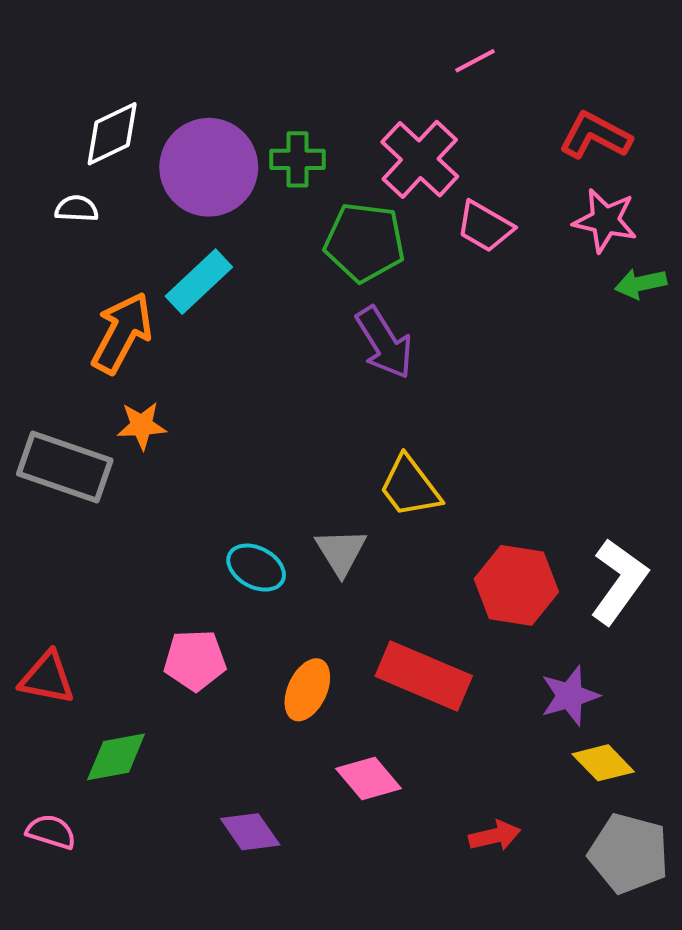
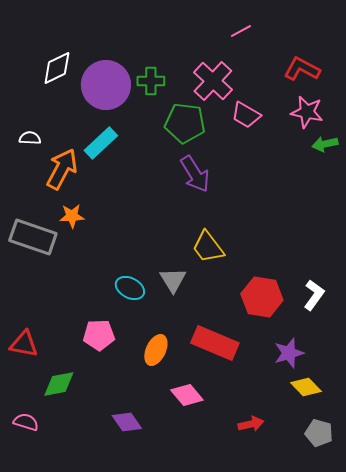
white semicircle: (77, 209) -> (30, 138), moved
white L-shape: (619, 581) -> (314, 295), size x0.7
gray pentagon: (629, 853) -> (319, 433), size x0.7

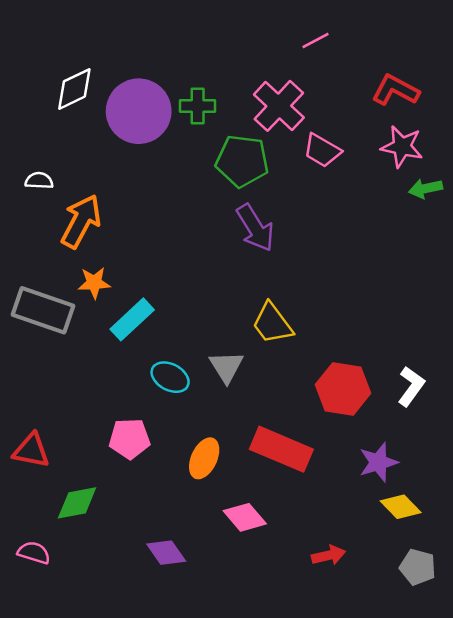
cyan rectangle: (101, 143) -> (132, 319), moved

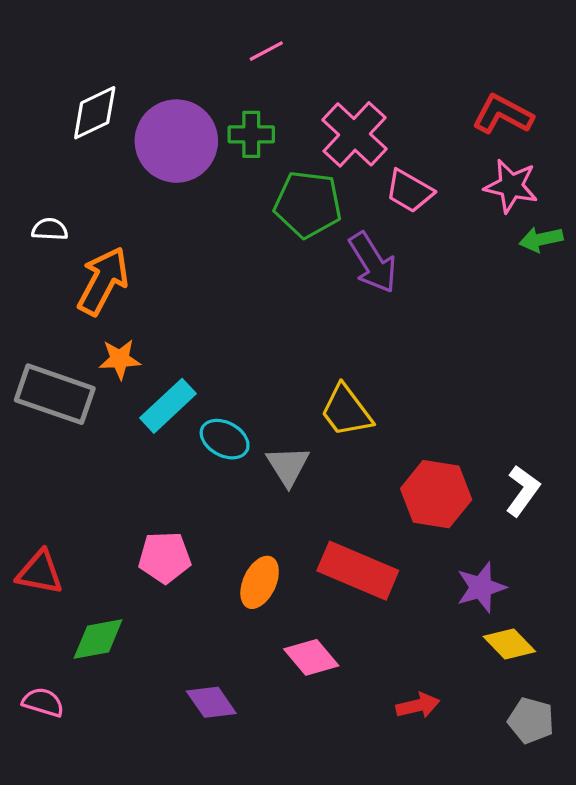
pink line: (316, 40) -> (266, 51), moved
purple arrow: (255, 228) -> (373, 263), moved
cyan ellipse: (170, 377) -> (225, 439), moved

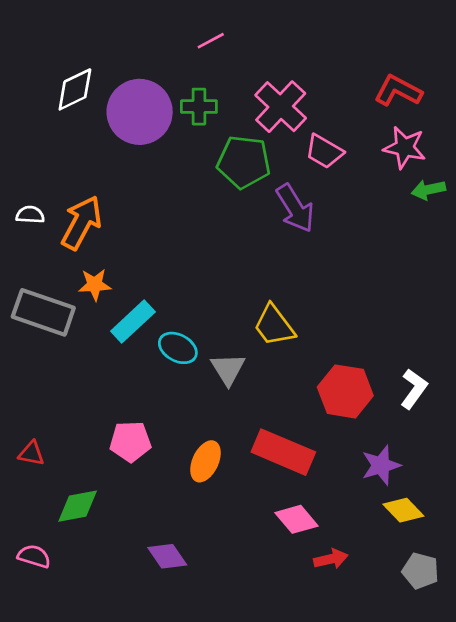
white semicircle: (50, 229) -> (30, 215), moved
red triangle: (40, 572) -> (31, 453), size x0.7
pink diamond: (311, 657) -> (296, 519), moved

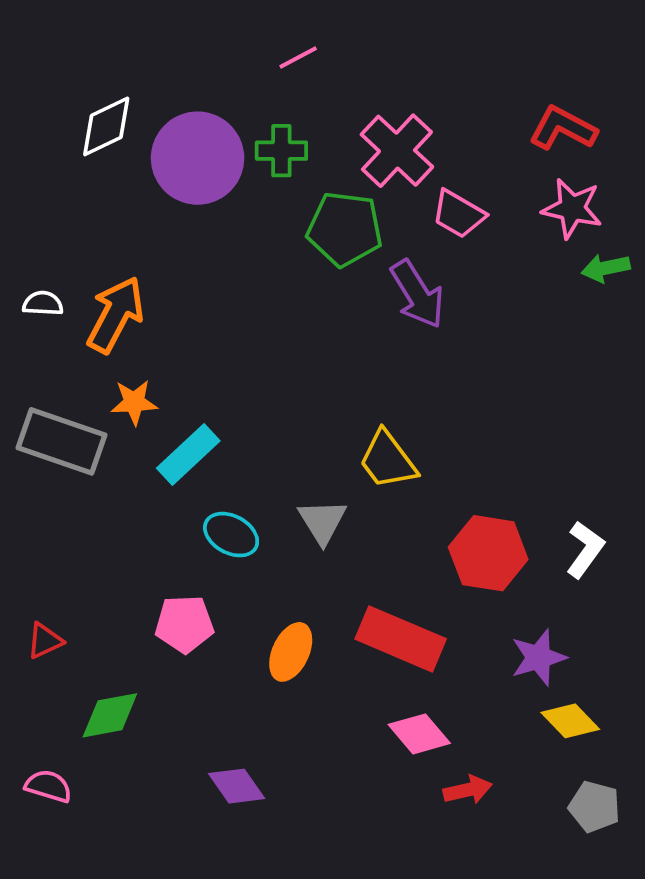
cyan ellipse: (178, 348) -> (231, 535), moved
red triangle: (31, 453) -> (45, 641), turned -36

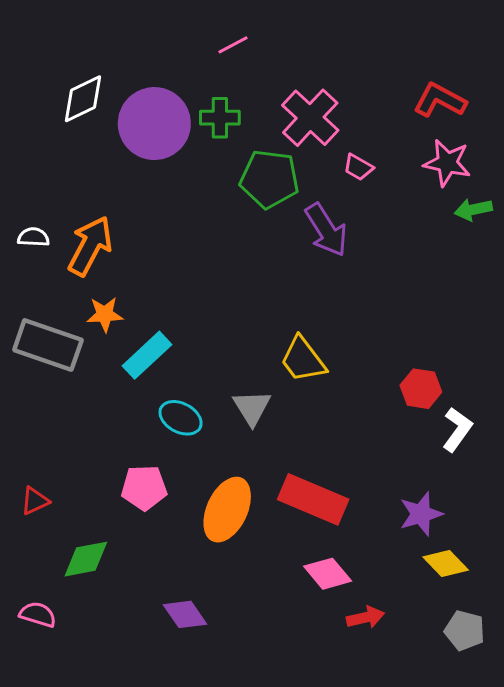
pink trapezoid: (458, 214) -> (358, 167), size x0.7
red hexagon: (488, 553) -> (421, 389), moved, size x0.7
orange ellipse: (291, 652) -> (227, 510), size x1.4

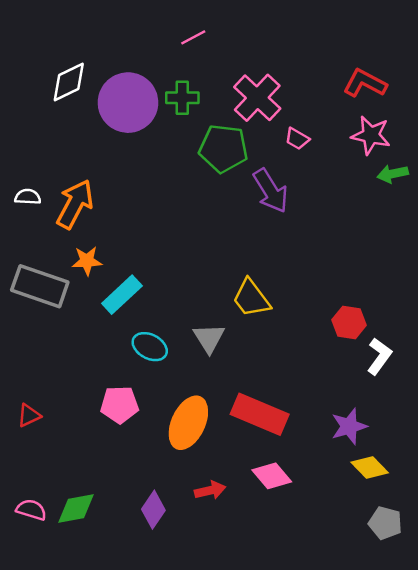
green diamond: (86, 559) -> (76, 508), moved
purple diamond: (185, 614) -> (153, 510), turned 69
red arrow: (366, 617) -> (210, 490), moved

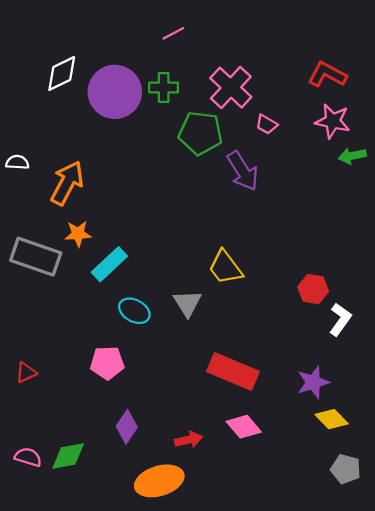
white semicircle: (28, 197) -> (17, 162), moved
orange ellipse: (188, 423) -> (159, 481), moved, turned 48
purple diamond: (153, 510) -> (127, 427), moved

